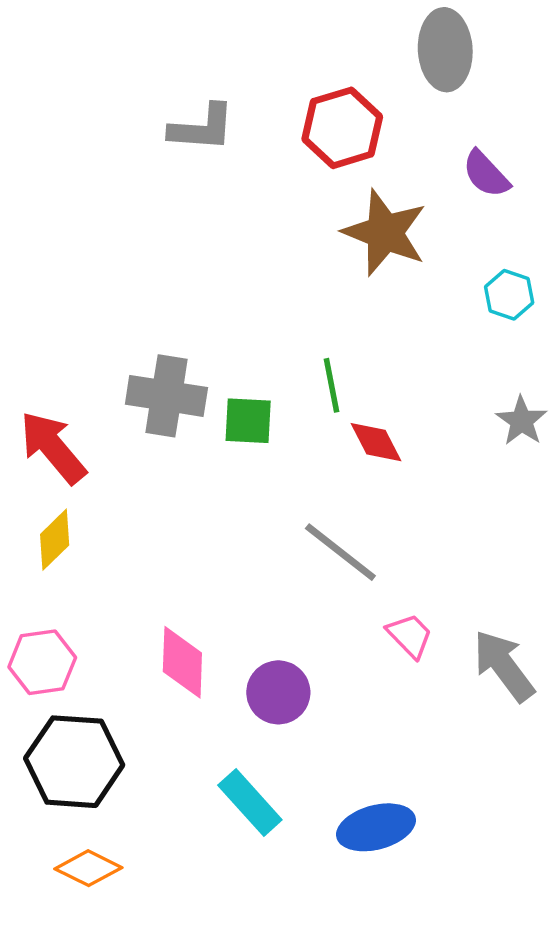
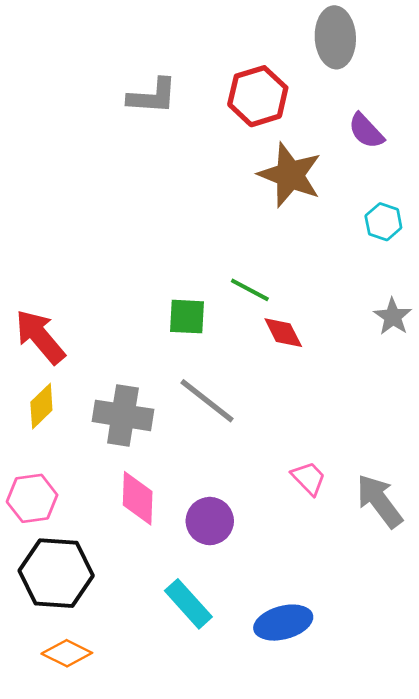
green line: (332, 385) -> (250, 290), turned -51
gray cross: (166, 396) -> (123, 415), moved
gray line: (340, 552) -> (207, 401), moved

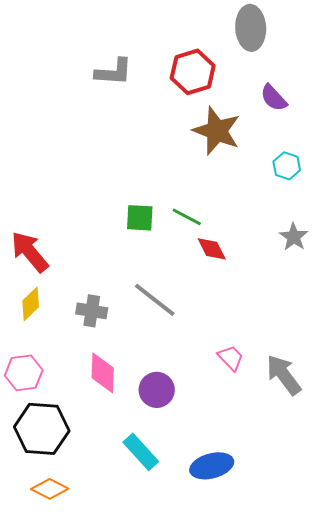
green square: (187, 317) -> (140, 218), moved
gray cross: (123, 415) -> (92, 311), size x0.7

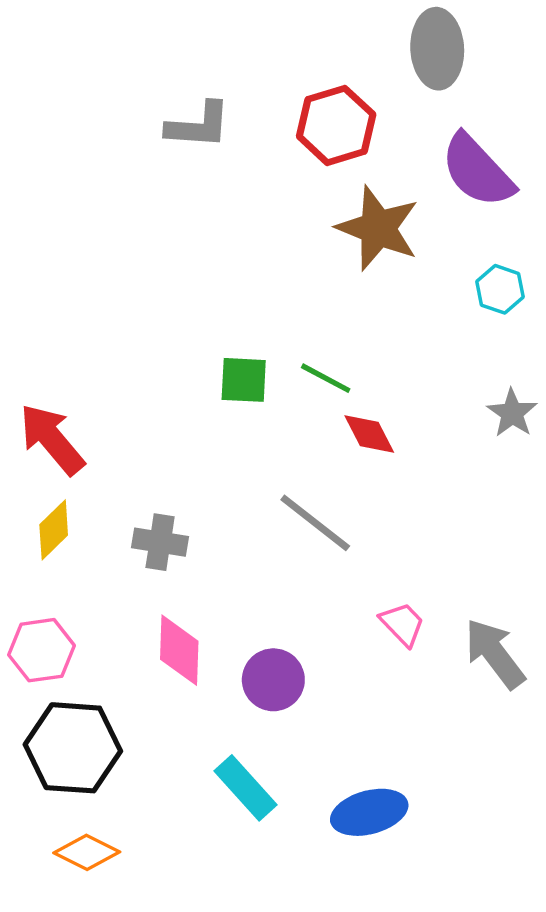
purple semicircle: (274, 98) -> (477, 171), size x1.6
gray line: (155, 300) -> (315, 523), moved

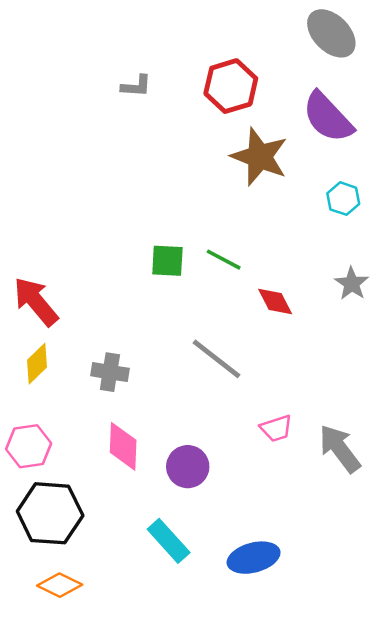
gray ellipse: (437, 49) -> (331, 33), moved, turned -42
gray L-shape: (198, 125) -> (136, 86), size x0.7
red diamond: (369, 434) -> (275, 301), moved
pink trapezoid: (402, 624) -> (276, 428), turned 116

